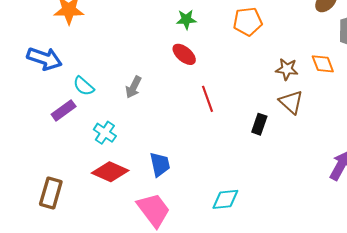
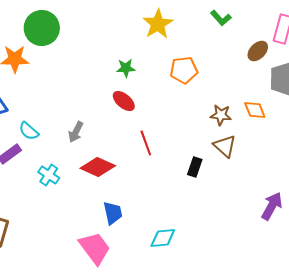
blue trapezoid: (160, 164) -> (113, 213), moved
red diamond: (110, 172) -> (98, 167), moved

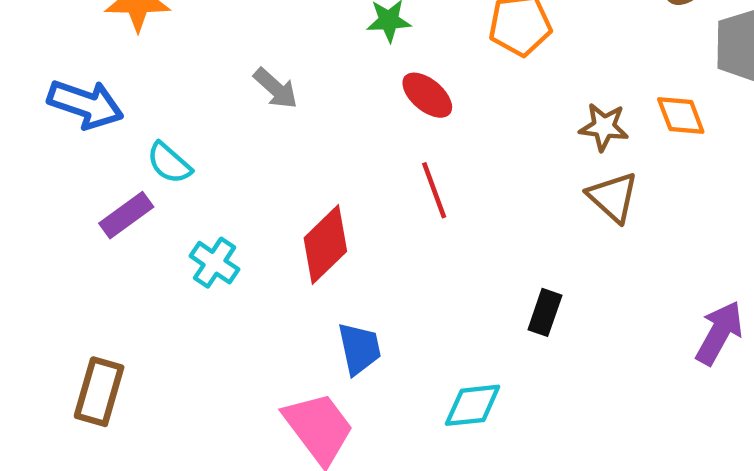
red ellipse: (124, 101) -> (427, 95), moved
gray arrow: (76, 132) -> (276, 88), moved, turned -75
red diamond: (98, 167) -> (325, 245), turned -68
black rectangle: (195, 167) -> (545, 312), moved

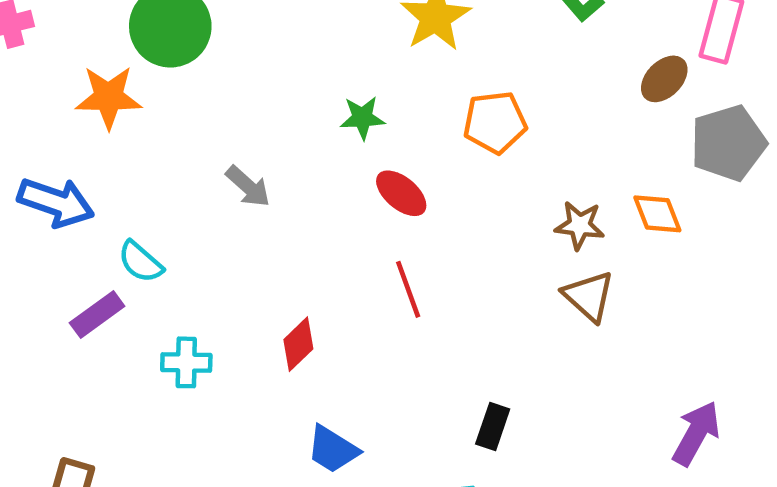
red diamond: (325, 245) -> (298, 344), size x0.7
cyan cross: (214, 263) -> (186, 362), turned -33
black rectangle: (545, 312) -> (493, 427), moved
blue trapezoid: (359, 349) -> (333, 449), turned 134

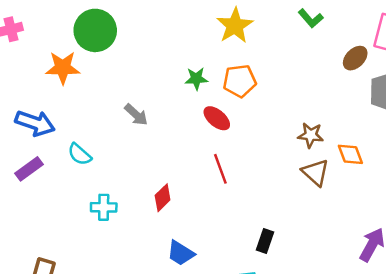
orange pentagon: (495, 122) -> (240, 81), moved
orange diamond: (657, 214) -> (350, 154), moved
purple rectangle: (97, 314) -> (29, 169), moved

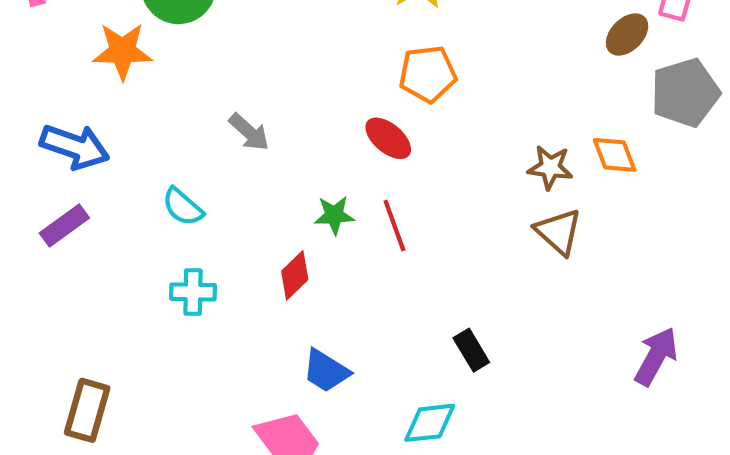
green star: (196, 79) -> (334, 215), moved
cyan semicircle: (80, 154) -> (183, 207), moved
orange diamond: (350, 154) -> (615, 155), moved
black rectangle: (265, 241) -> (471, 350), turned -50

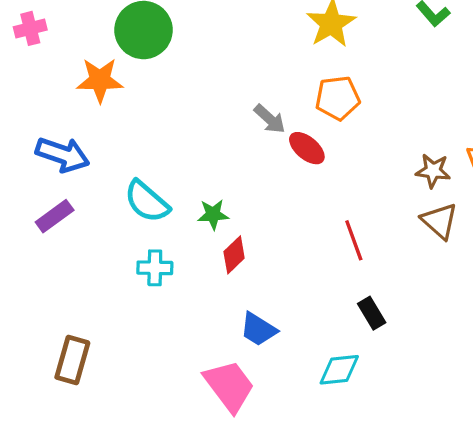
gray arrow: (249, 132) -> (270, 119), moved
cyan semicircle: (183, 207) -> (147, 201), size x1.4
green star: (334, 215) -> (213, 214), moved
red line: (394, 226) -> (354, 240), moved

